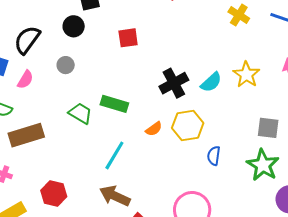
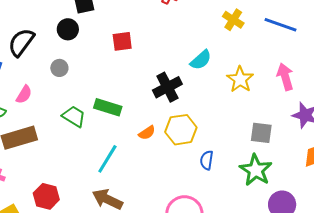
pink semicircle: (25, 80) -> (24, 94), moved
cyan semicircle: (211, 82) -> (201, 60), moved

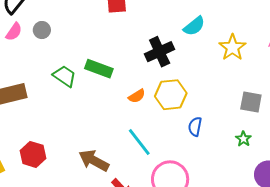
gray circle: (59, 68) -> (42, 30), moved
pink semicircle: (24, 94) -> (14, 32), moved
cyan line: (107, 159) -> (139, 142), moved, turned -72
green star: (256, 170) -> (243, 139), size x0.5

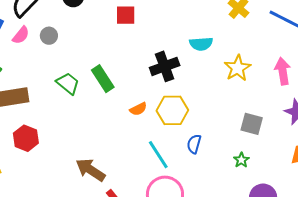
cyan semicircle: (194, 26) -> (201, 44), turned 30
green rectangle: (99, 69) -> (103, 79), turned 32
cyan line: (139, 142) -> (158, 155), moved
red hexagon: (33, 154) -> (26, 138), moved

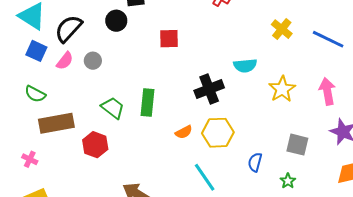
green rectangle: (103, 79) -> (148, 103), turned 40
red hexagon: (26, 138) -> (95, 145), moved
blue semicircle: (194, 144) -> (255, 162), moved

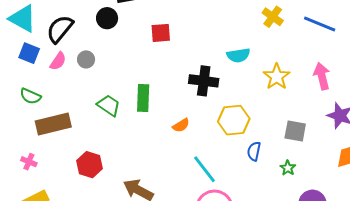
black cross: (209, 89) -> (204, 81), turned 32
yellow hexagon: (218, 133) -> (234, 120), moved
red hexagon: (95, 145) -> (89, 165), moved

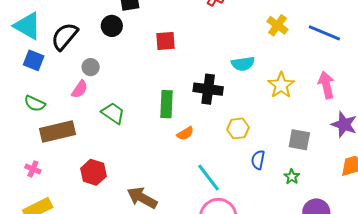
pink semicircle: (58, 61) -> (80, 89), moved
green rectangle: (143, 98) -> (166, 104), moved
yellow hexagon: (234, 120) -> (238, 128), size x0.7

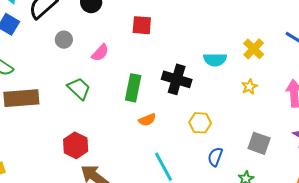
yellow cross: (277, 25) -> (254, 49), moved
yellow star: (281, 85) -> (249, 87), size x0.6
pink semicircle: (80, 89) -> (100, 53), moved
red hexagon: (93, 172) -> (76, 145), moved

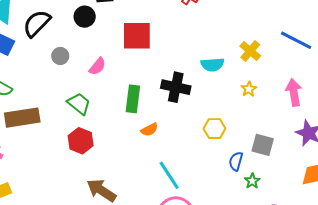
red square: (142, 25) -> (137, 36), size x1.5
yellow hexagon: (200, 123) -> (214, 129), moved
red hexagon: (76, 145) -> (81, 141), moved
blue semicircle: (215, 157) -> (236, 161), moved

